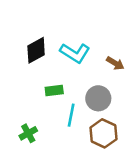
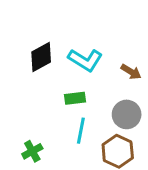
green rectangle: (54, 91) -> (75, 98), moved
gray circle: (98, 98) -> (127, 114), moved

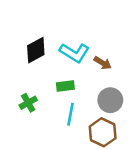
brown arrow: (131, 72) -> (103, 63), moved
green cross: (32, 151) -> (28, 103), moved

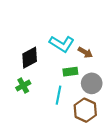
black diamond: (36, 50) -> (30, 58), moved
green rectangle: (65, 86) -> (70, 72), moved

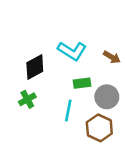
brown arrow: (85, 52) -> (112, 57), moved

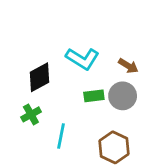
gray circle: (107, 97) -> (123, 96), moved
cyan line: (68, 110) -> (61, 136), moved

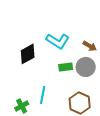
green cross: (31, 114) -> (22, 106), moved

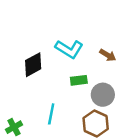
gray circle: (86, 67) -> (103, 95), moved
green cross: (22, 106) -> (14, 127), moved

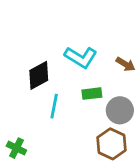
cyan line: (51, 114) -> (54, 106), moved
green cross: (14, 127) -> (16, 148), turned -35

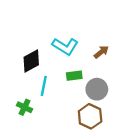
brown arrow: (125, 64) -> (101, 52), turned -70
green cross: (16, 148) -> (25, 107), moved

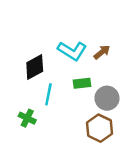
brown arrow: (101, 52) -> (102, 52), moved

